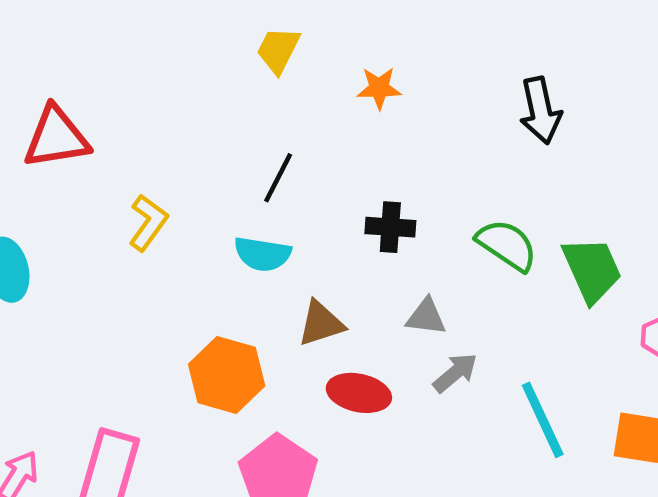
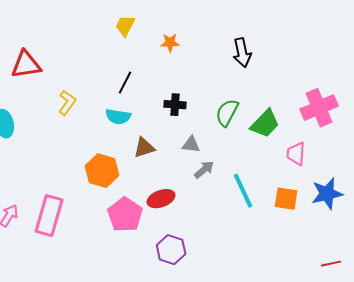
green semicircle: (507, 245) -> (227, 113), turned -96
green trapezoid: (592, 270) -> (265, 124), turned 68
red ellipse: (359, 393) -> (161, 199), moved, turned -32

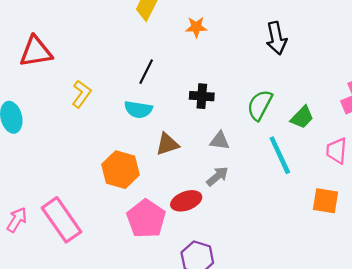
green trapezoid: (265, 124) -> (302, 117), size x0.7
gray arrow: (204, 170) -> (217, 176), moved
cyan line: (243, 191) -> (280, 155), moved
pink rectangle: (49, 216) -> (61, 220), turned -51

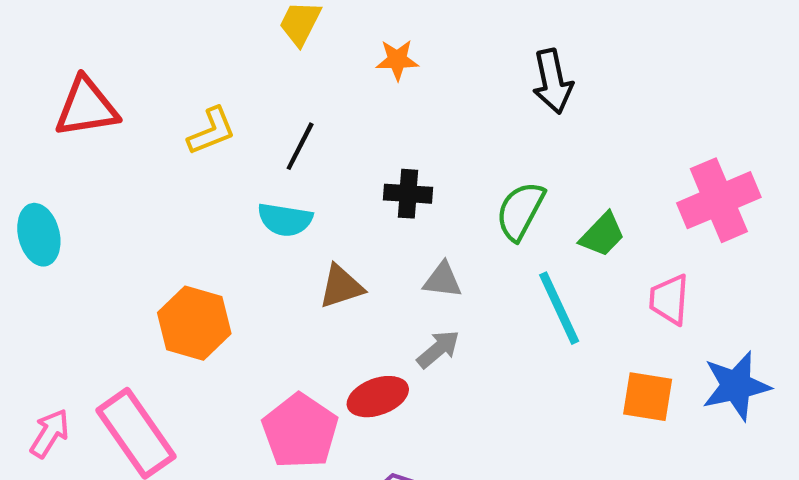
yellow L-shape: (81, 94) -> (212, 131), moved, turned 32
orange hexagon: (120, 170) -> (194, 323), moved

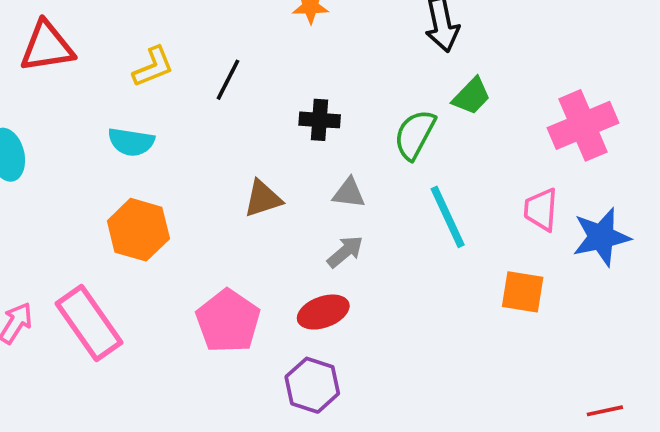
cyan semicircle: (285, 220) -> (131, 142), moved
green trapezoid: (602, 235) -> (471, 96), moved
blue star: (736, 386) -> (601, 237), moved
red ellipse: (378, 397) -> (323, 312), moved

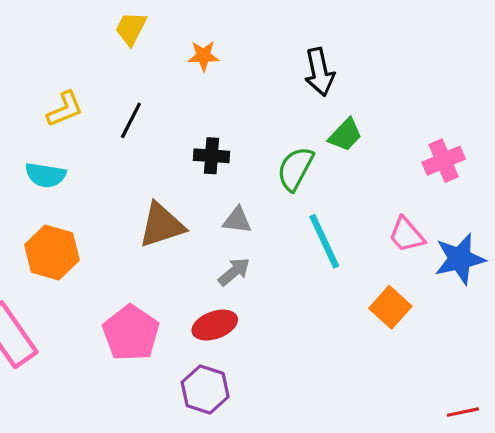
pink cross: (583, 125) -> (444, 161), size x0.7
brown triangle: (263, 199) -> (162, 225), size x1.4
pink trapezoid: (541, 210) -> (407, 235), turned -45
orange square: (523, 292) -> (390, 307), turned 33

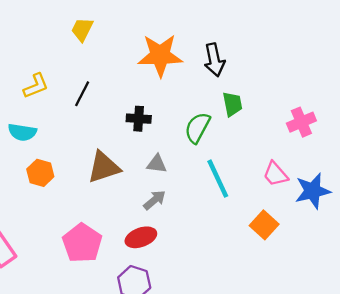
orange star: (203, 56) -> (160, 55), moved, size x2.0
green trapezoid: (345, 135) -> (232, 104), turned -55
orange hexagon: (52, 252) -> (40, 173), moved, size x0.7

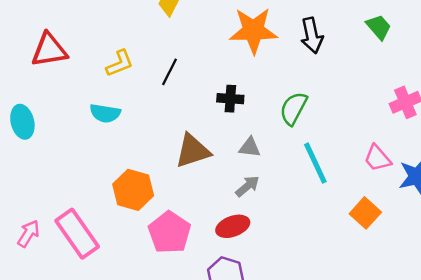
green trapezoid: (232, 104) -> (379, 27), moved, turned -30
orange hexagon: (40, 173) -> (133, 190), moved, size x1.4

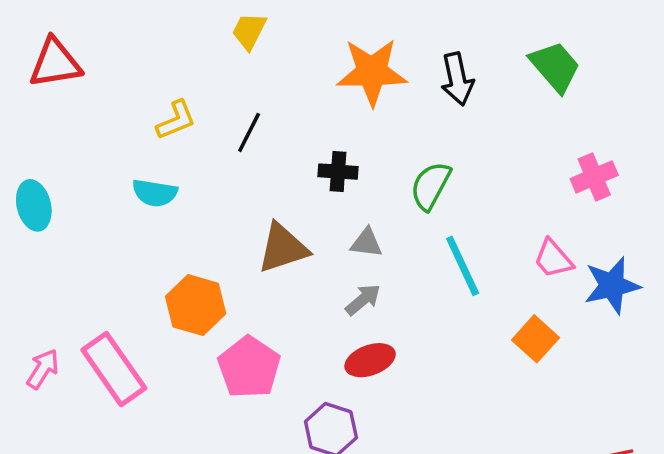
green trapezoid: (379, 27) -> (555, 67), size x1.4
red triangle: (49, 50) -> (55, 63), moved
red ellipse: (233, 226) -> (370, 360), moved

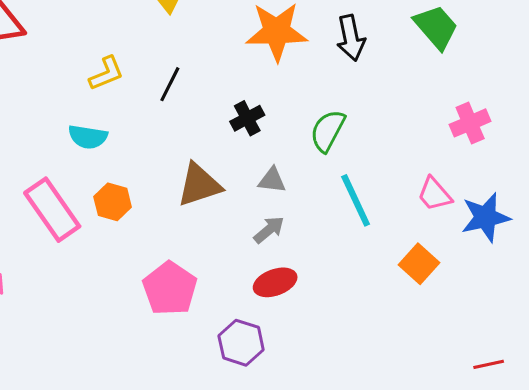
black cross: (338, 172) -> (247, 118), turned -32
orange hexagon: (196, 305) -> (113, 202), moved, size x0.7
pink rectangle: (114, 369) -> (52, 210), moved

